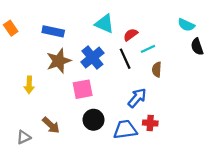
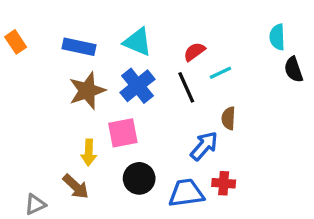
cyan triangle: (104, 24) -> (137, 42), moved
cyan semicircle: (186, 25) -> (277, 37), turned 63
brown semicircle: (157, 70) -> (229, 118), moved
yellow arrow: (29, 85) -> (89, 152), moved

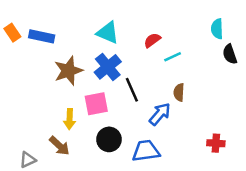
blue rectangle: (79, 47) -> (42, 36), moved
black line: (186, 87) -> (132, 90), moved
red cross: (224, 183) -> (216, 143), moved

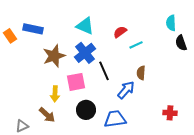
orange rectangle: (12, 33) -> (10, 36), moved

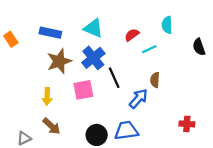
cyan semicircle: (171, 23) -> (167, 25), moved
blue rectangle: (33, 29) -> (50, 33), moved
yellow arrow: (55, 94) -> (47, 96), moved
black circle: (86, 110) -> (97, 135), moved

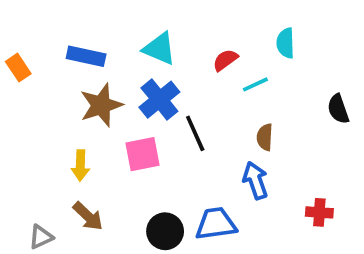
black semicircle: (199, 47) -> (338, 109), moved
blue arrow: (138, 99) -> (255, 180), moved, turned -60

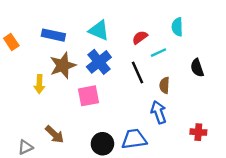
black semicircle: (338, 109) -> (197, 68), moved
black line: (195, 133) -> (138, 72), moved
yellow arrow: (80, 165) -> (39, 84), moved

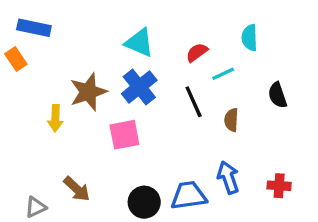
blue rectangle: (53, 35) -> (34, 28), moved
blue arrow: (159, 112) -> (228, 177), moved

